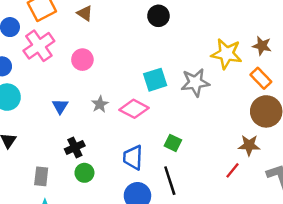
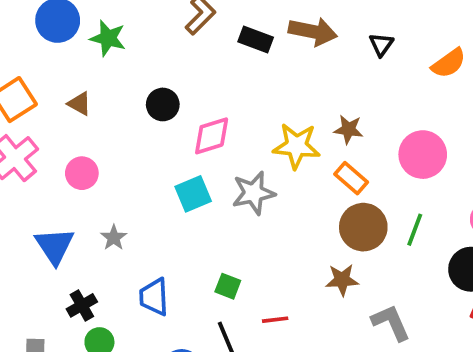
black circle: (158, 16) -> (163, 104), moved
blue triangle: (60, 106) -> (55, 246), size x1.6
pink diamond: (134, 109) -> (212, 136), moved, turned -40
blue trapezoid: (133, 158) -> (154, 297), moved
red line: (233, 170) -> (275, 320), moved, turned 49

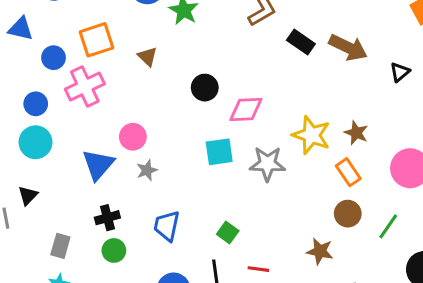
black circle: (163, 104) -> (205, 88), moved
pink circle: (82, 173) -> (133, 137), moved
brown circle: (363, 227) -> (348, 214), size x0.7

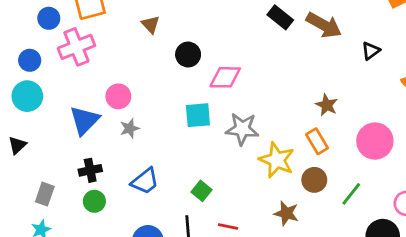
brown triangle: (147, 56) -> (151, 24), moved
yellow star: (311, 135) -> (277, 160), moved
blue trapezoid: (167, 226) -> (145, 181), turned -144

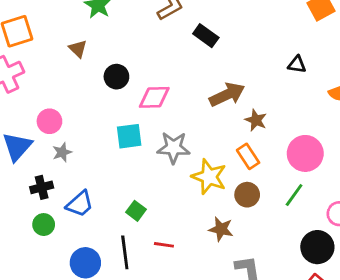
brown arrow: (324, 25) -> (227, 95), moved, turned -52
black triangle: (371, 51) -> (297, 64), turned 48
black cross: (90, 170) -> (42, 187), moved
green line: (351, 194) -> (294, 195), moved
green circle: (94, 201) -> (44, 225), moved

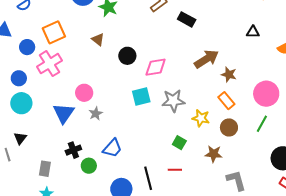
yellow star: (209, 177) -> (201, 118), size x0.7
black cross: (42, 187) -> (73, 150), moved
green square: (136, 211) -> (179, 143), moved

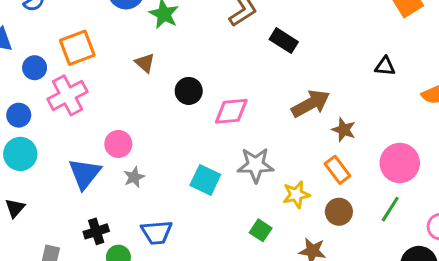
cyan square: (141, 96) -> (205, 180), moved, turned 36
yellow star: (201, 118) -> (296, 194), turned -30
blue trapezoid: (112, 148) -> (157, 232), turned 40

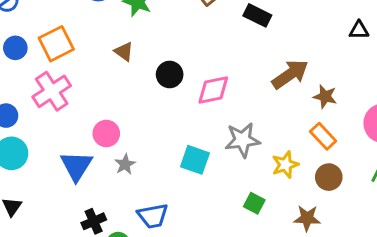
blue circle: (35, 68) -> (15, 48), moved

